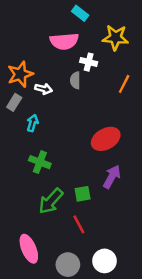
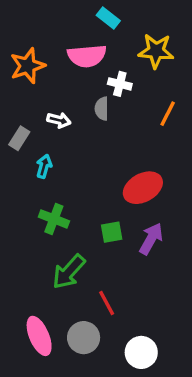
orange star: (20, 74) -> (28, 66), moved
green square: (83, 194) -> (112, 232), moved
gray circle: (68, 265) -> (84, 338), moved

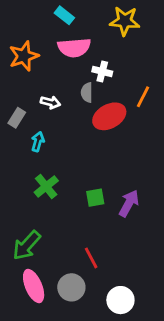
cyan rectangle: (108, 18) -> (64, 15), moved
yellow star: (156, 51) -> (125, 21), moved
red ellipse: (143, 188) -> (109, 116), moved
green cross: (54, 219) -> (46, 186), turned 30
green arrow: (69, 272) -> (27, 245), moved

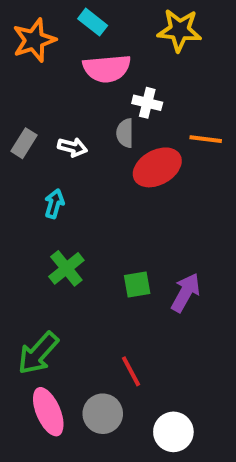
orange star: (24, 56) -> (34, 40), moved
orange line: (143, 97) -> (206, 139), turned 70
gray rectangle: (17, 118) -> (24, 143), moved

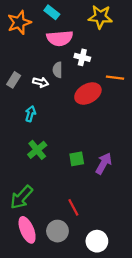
gray semicircle: (125, 133) -> (57, 70), moved

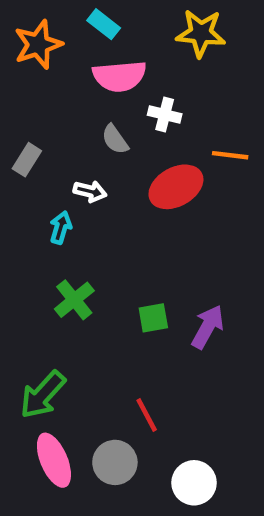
gray semicircle: (57, 70) -> (115, 139), turned -35
white arrow: (41, 82) -> (90, 191), moved

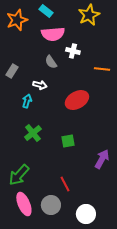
yellow star: (201, 33) -> (89, 15), turned -30
red ellipse: (176, 187) -> (77, 100), moved
purple arrow: (208, 327) -> (102, 159), moved

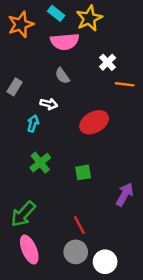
yellow star: (89, 15) -> (89, 18), moved
white cross: (73, 51) -> (108, 62), moved, turned 32
gray circle: (51, 205) -> (76, 252), moved

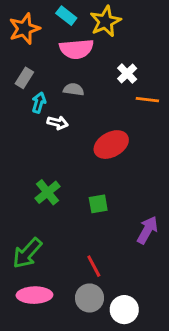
gray semicircle: (62, 76) -> (74, 89), turned 133
gray rectangle: (15, 87) -> (24, 78), moved
cyan arrow: (33, 123) -> (39, 103), moved
pink ellipse: (29, 249) -> (34, 295), turned -68

